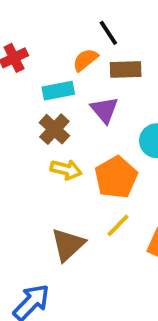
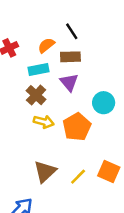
orange semicircle: (85, 60) -> (46, 45), moved
brown rectangle: (126, 69) -> (70, 57), moved
yellow line: (118, 225) -> (78, 177), moved

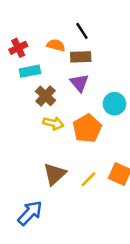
orange semicircle: (46, 45) -> (56, 45), turned 54
cyan rectangle: (39, 70) -> (30, 71), moved

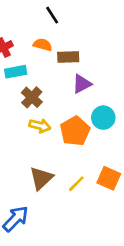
black line: (82, 31) -> (52, 15), moved
purple triangle: (79, 83) -> (82, 84), moved, turned 42
cyan circle: (114, 104) -> (103, 118), moved

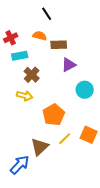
yellow arrow: (40, 126) -> (25, 96), moved
orange pentagon: (75, 131) -> (54, 115), moved
brown triangle: (41, 178) -> (40, 147), moved

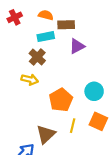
cyan rectangle: (20, 56) -> (46, 37), moved
cyan circle: (85, 90) -> (94, 91), moved
yellow line: (65, 139) -> (73, 126), turned -32

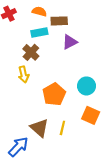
yellow arrow: (30, 80) -> (24, 74), turned 63
yellow line: (73, 126) -> (62, 128), moved
brown triangle: (46, 134) -> (39, 128), turned -36

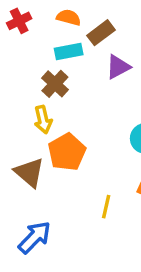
brown rectangle: (59, 21) -> (101, 33), turned -35
orange pentagon: (54, 94) -> (67, 152), moved
brown triangle: (39, 128) -> (29, 172), moved

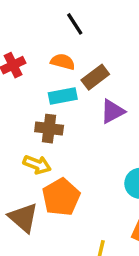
brown cross: (55, 84) -> (49, 129), turned -36
yellow arrow: (43, 120) -> (37, 164), turned -56

